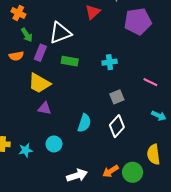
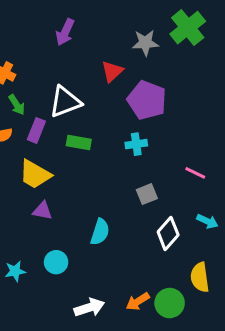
purple pentagon: (138, 21) -> (147, 100), moved, turned 30
white diamond: (117, 126) -> (168, 233), moved

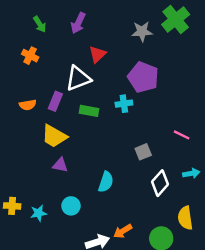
red triangle: (112, 71) -> (97, 54), moved
green arrow: (17, 105) -> (40, 24), moved
cyan cross: (136, 144) -> (124, 104), moved
cyan arrow: (207, 221) -> (191, 173), turned -35
orange arrow: (138, 302) -> (123, 231), moved

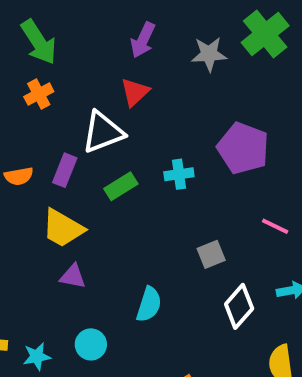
purple arrow: (78, 23) -> (143, 40), moved
green arrow: (40, 24) -> (39, 42), size x1.6
orange cross: (30, 56) -> (39, 94), moved, turned 35
purple pentagon: (143, 77) -> (243, 148), moved
green rectangle: (89, 111) -> (121, 186), turned -42

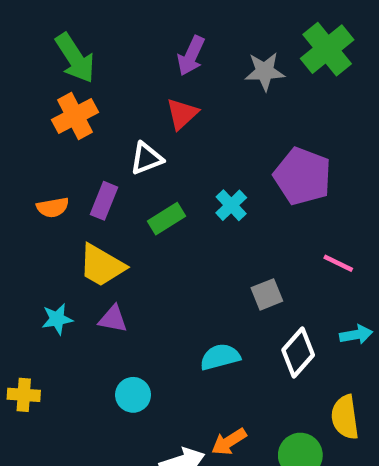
orange cross: (39, 94) -> (75, 116), size x1.4
white triangle: (103, 132) -> (146, 158), size x0.7
cyan cross: (179, 174) -> (231, 205), turned -36
cyan semicircle: (149, 304) -> (220, 357), moved, turned -123
cyan star: (37, 356) -> (57, 319), moved

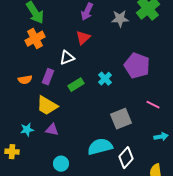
gray square: (267, 294) -> (121, 119), size x1.5
white diamond: (298, 352) -> (126, 158), moved
cyan semicircle: (220, 357) -> (100, 147), size x1.4
yellow cross: (24, 395) -> (12, 152), moved

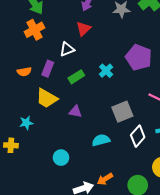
purple triangle: (52, 130) -> (75, 112), moved
cyan semicircle: (100, 147) -> (101, 140), size x0.7
white diamond: (126, 158) -> (138, 136), moved

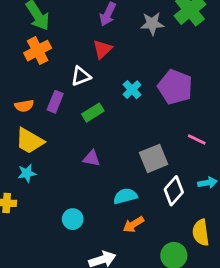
cyan cross: (106, 71) -> (132, 90), moved
yellow trapezoid: (47, 98) -> (30, 141), moved
orange arrow: (105, 179) -> (133, 224), moved

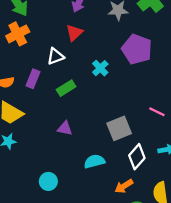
purple pentagon: (175, 87) -> (137, 49), moved
orange arrow: (133, 224) -> (124, 186), moved

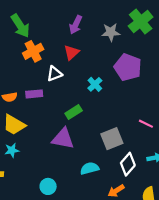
orange cross: (18, 34) -> (33, 51), moved
purple rectangle: (33, 79) -> (34, 94), turned 63
green rectangle: (66, 88) -> (74, 112), moved
purple triangle: (65, 128) -> (63, 139), size x1.6

